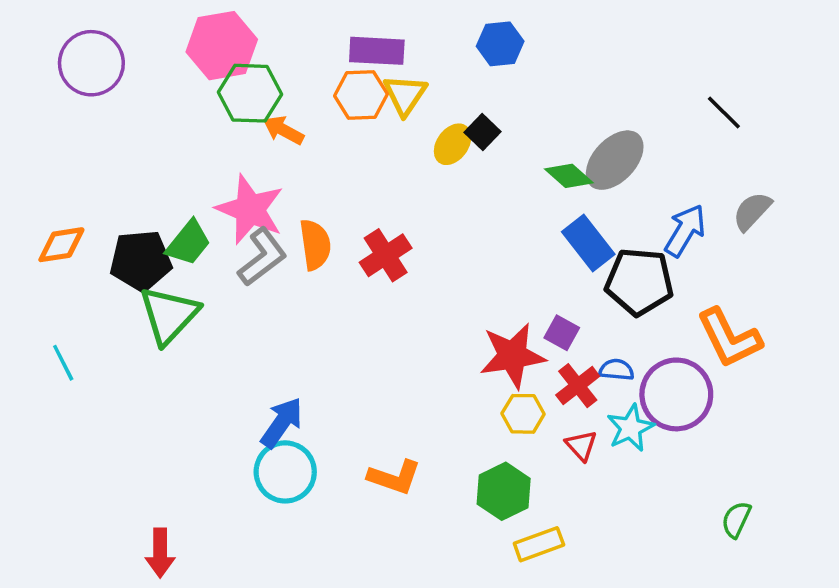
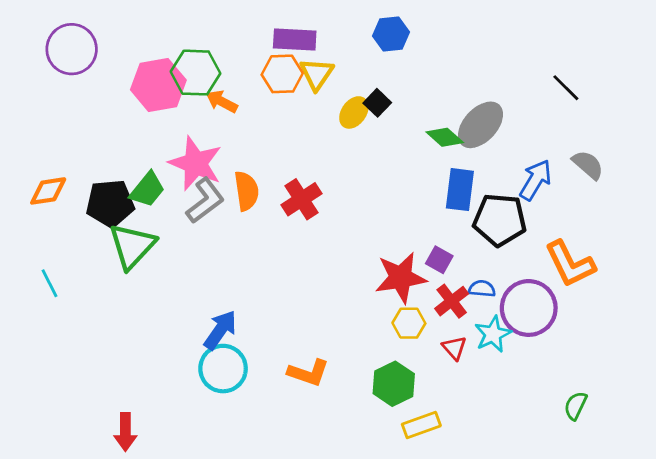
pink hexagon: (222, 46) -> (158, 85), moved
gray semicircle: (752, 211) -> (588, 165), turned 88
blue rectangle: (588, 243) -> (460, 190), turned 45

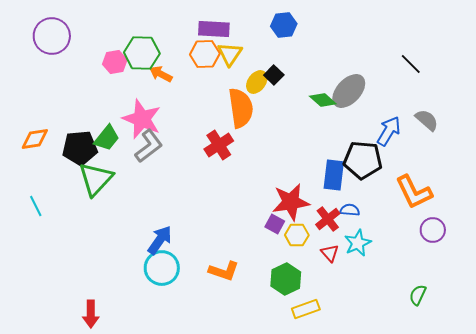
pink hexagon: (158, 85) -> (115, 62), size x0.6
blue rectangle: (460, 190) -> (334, 175), moved
orange semicircle: (246, 191) -> (241, 108), moved, size x1.4
purple square: (439, 260) -> (275, 224), moved
purple circle: (529, 308) -> (433, 230), moved, size x0.6

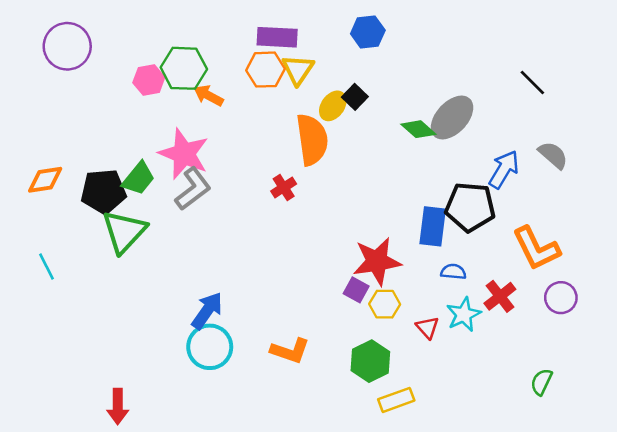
red cross: (219, 145) -> (284, 187), size x0.7
red cross: (328, 219) -> (500, 296), moved

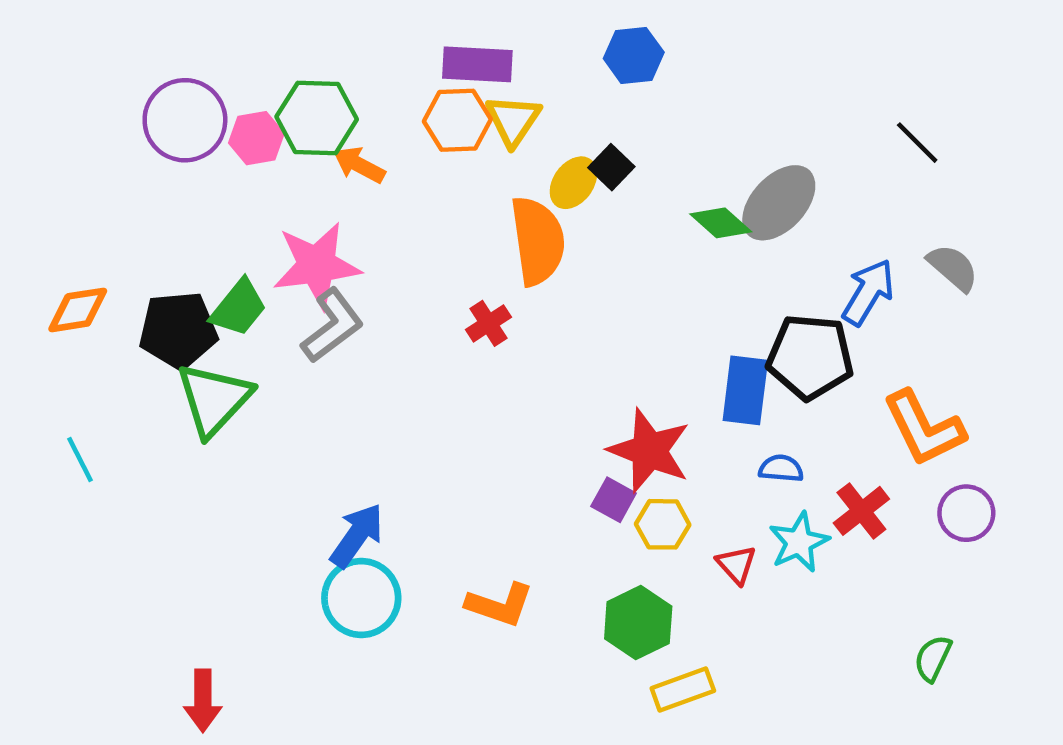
purple circle: (67, 46) -> (185, 120), moved
pink star: (184, 154) -> (317, 265), turned -30
red star: (377, 261) -> (649, 451), turned 30

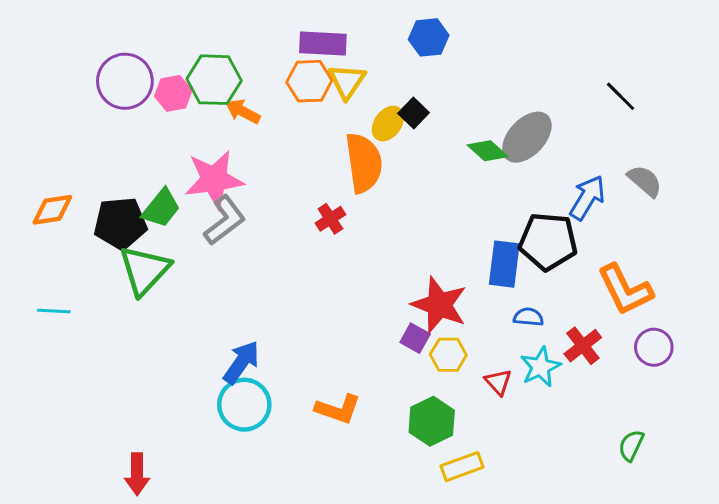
cyan line: (80, 460) -> (54, 311), turned -60

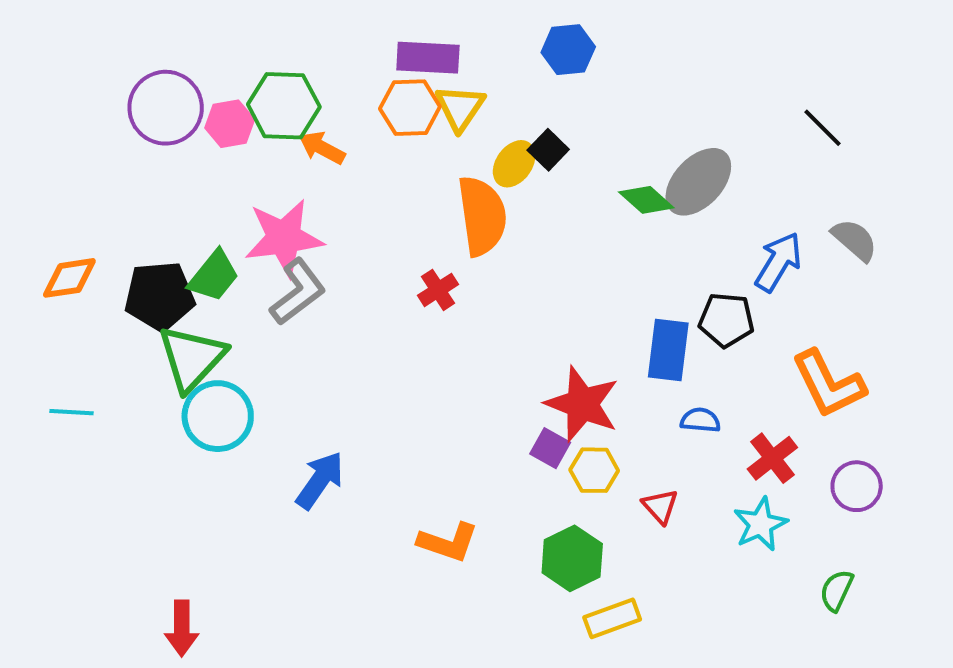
black pentagon: (548, 241) -> (726, 320), size x0.7
purple circle: (654, 347) -> (857, 486), moved
cyan star: (540, 367) -> (760, 524), moved
cyan circle: (244, 405) -> (218, 416), moved

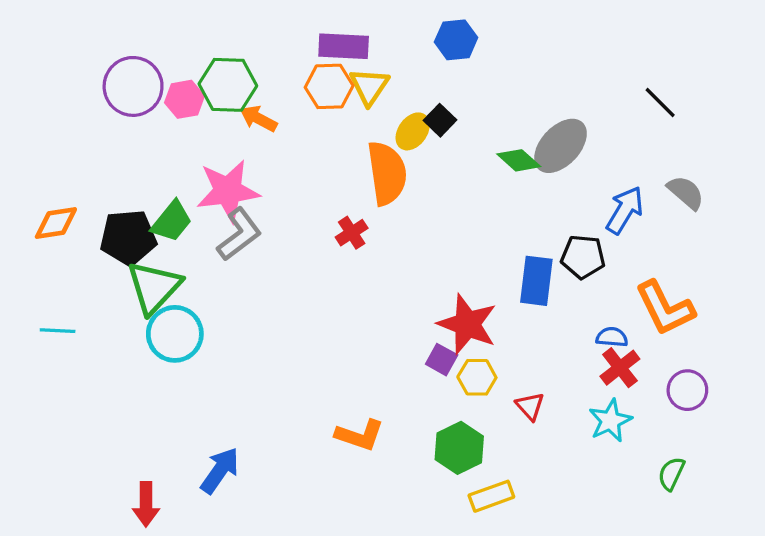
blue semicircle: (700, 420) -> (612, 337), moved
blue arrow: (320, 480) -> (220, 470), moved

